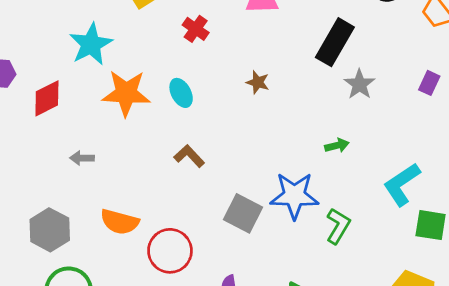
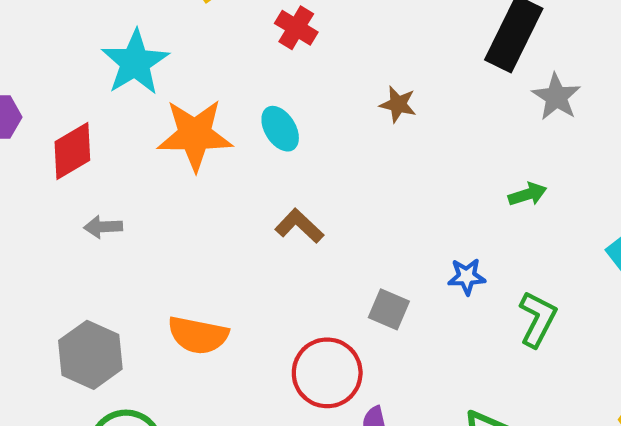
gray arrow: (82, 158) -> (103, 227), moved
blue star: (294, 196) -> (467, 277), size x0.5
gray square: (243, 213) -> (389, 309), size x0.7
red circle: (170, 251) -> (327, 373), moved

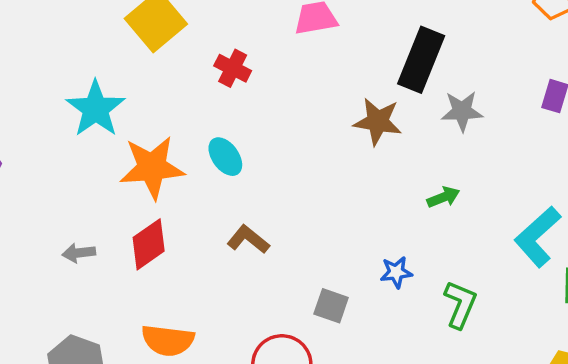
gray star: (556, 97) -> (462, 111), turned -30
brown star: (398, 104) -> (378, 121), moved, size x1.5
red diamond: (72, 151) -> (149, 244), moved

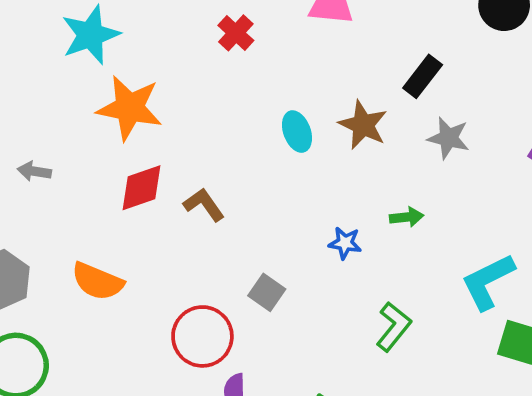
black rectangle: (421, 60) -> (423, 76), size x0.7
cyan ellipse: (225, 157) -> (297, 132), moved
red diamond: (149, 244) -> (142, 188), moved
blue star: (396, 272) -> (345, 243), moved

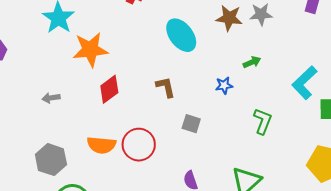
brown star: (363, 125) -> (229, 18), moved
cyan ellipse: (297, 132) -> (181, 35), size x1.6
brown L-shape: (204, 205) -> (166, 87), moved, turned 40
red circle: (202, 336) -> (139, 145), moved

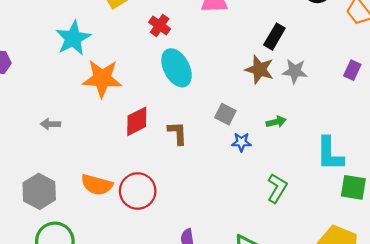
cyan ellipse: (181, 35) -> (177, 68), moved
cyan L-shape: (304, 83) -> (330, 154), turned -56
red diamond: (109, 89) -> (137, 121), moved
gray square: (191, 124) -> (225, 114), moved

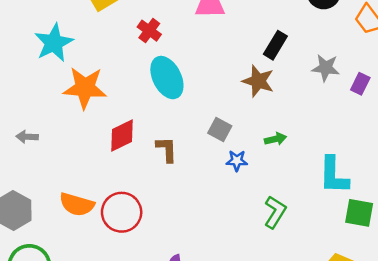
gray star: (295, 71) -> (326, 68), moved

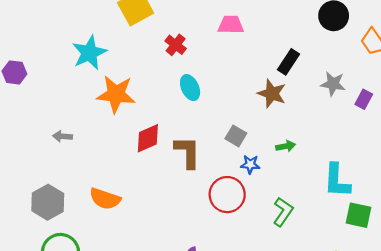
cyan ellipse: (167, 78) -> (190, 88), size x0.7
brown L-shape: (167, 149) -> (187, 152), size x1.4
red circle: (122, 212) -> (227, 195), moved

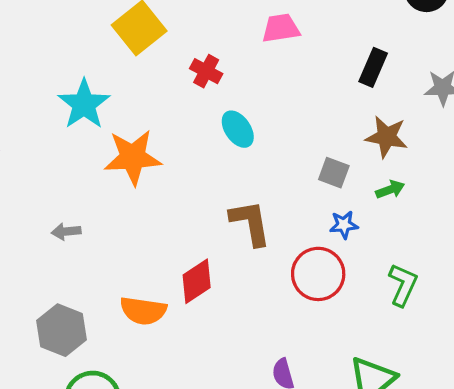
brown star: (272, 94) -> (387, 137), moved
gray square: (236, 136) -> (334, 173), moved
red diamond: (148, 138) -> (197, 281), moved

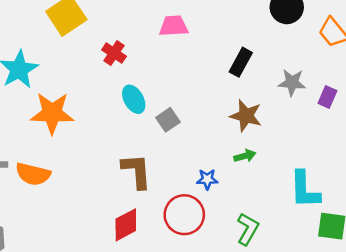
gray square: (334, 173) -> (168, 120), moved, turned 30
red diamond: (197, 281) -> (126, 225), moved
orange semicircle: (143, 311) -> (33, 174), moved

